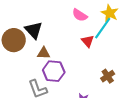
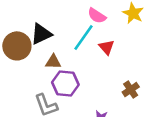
cyan line: (103, 28) -> (83, 38), moved
black triangle: (34, 30) -> (41, 34), turned 48

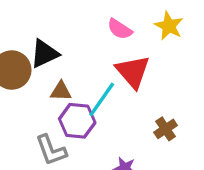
cyan line: (83, 38) -> (102, 99), moved
red triangle: (106, 47) -> (133, 72), size x1.6

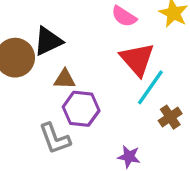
cyan line: (102, 99) -> (150, 87), moved

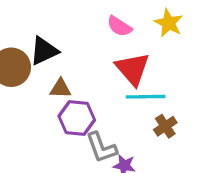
cyan line: (150, 87) -> (146, 97), turned 54
gray L-shape: (55, 138) -> (101, 148), moved

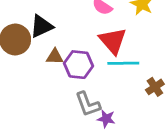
purple hexagon: (77, 118) -> (78, 65), moved
brown cross: (165, 126) -> (155, 87), moved

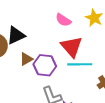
brown triangle: (55, 57) -> (26, 59), turned -32

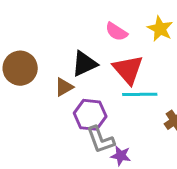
black triangle: (16, 35) -> (84, 64), moved
purple hexagon: (45, 65) -> (90, 115), moved

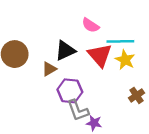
yellow star: (160, 29) -> (125, 60), moved
cyan line: (140, 94) -> (120, 41), moved

